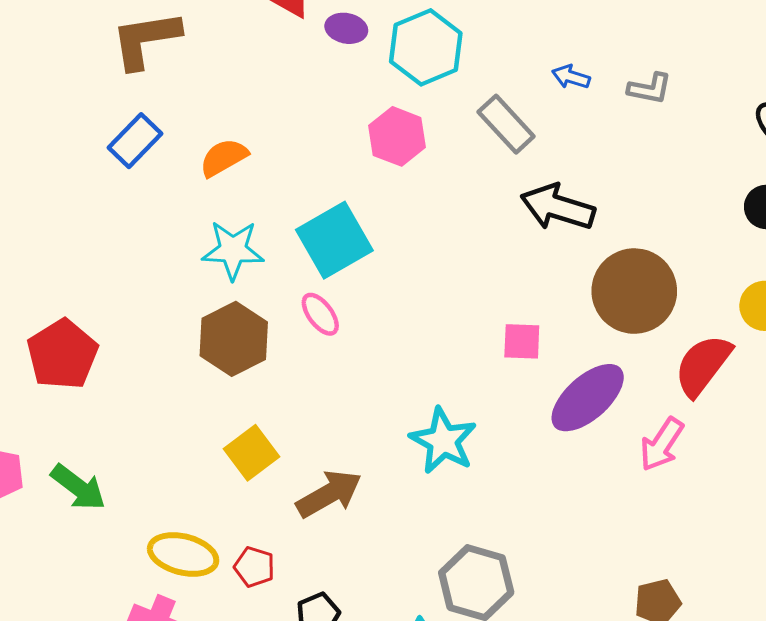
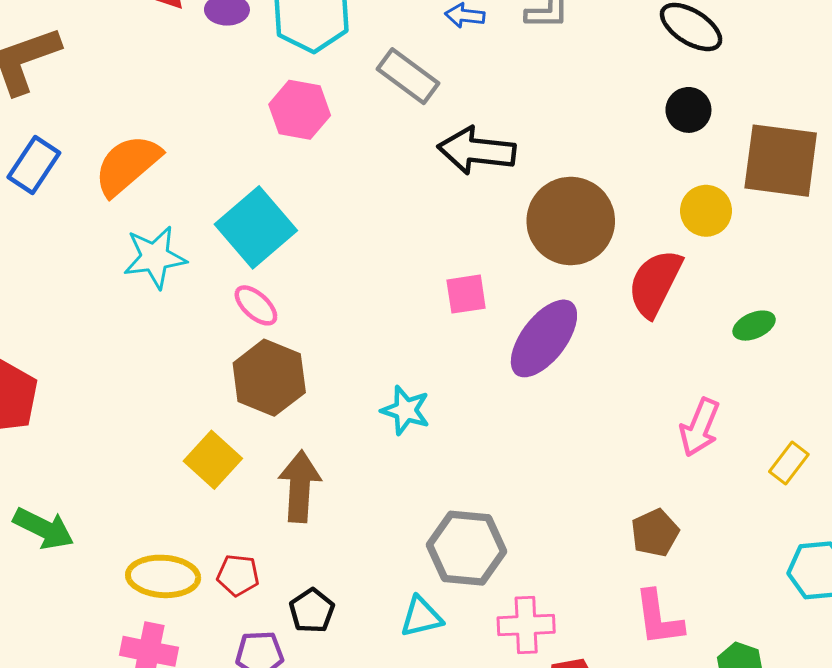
orange semicircle: (224, 158) -> (127, 165), size x1.4
brown hexagon: (234, 339) -> (269, 378), moved
cyan star: (443, 441) -> (406, 410), size x0.7
pink arrow: (662, 444) -> (700, 427), moved
brown arrow: (329, 494) -> (300, 486), turned -46

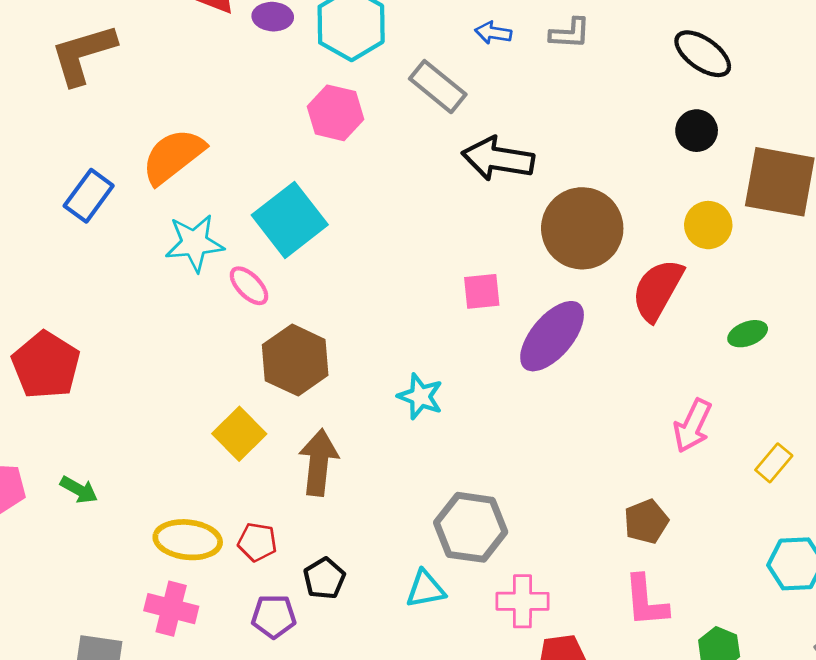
blue rectangle: (34, 165) -> (89, 196), moved
pink ellipse: (256, 305) -> (249, 286), moved
green arrow: (44, 528) -> (79, 490), size x0.7

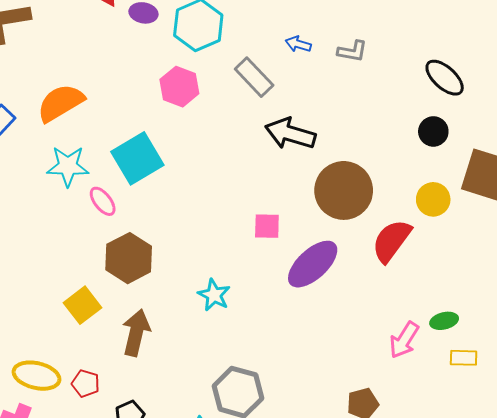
green ellipse: (748, 334) -> (444, 321), moved
yellow rectangle: (774, 463) -> (464, 358), moved, turned 44

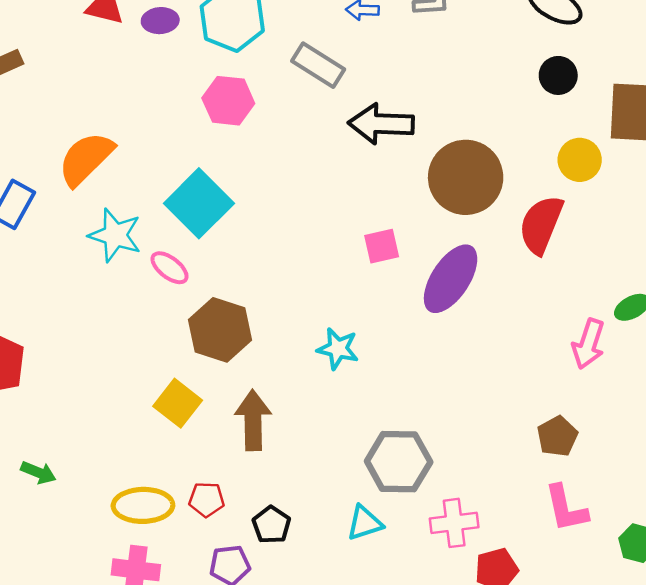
cyan star: (68, 166) -> (115, 235), turned 30

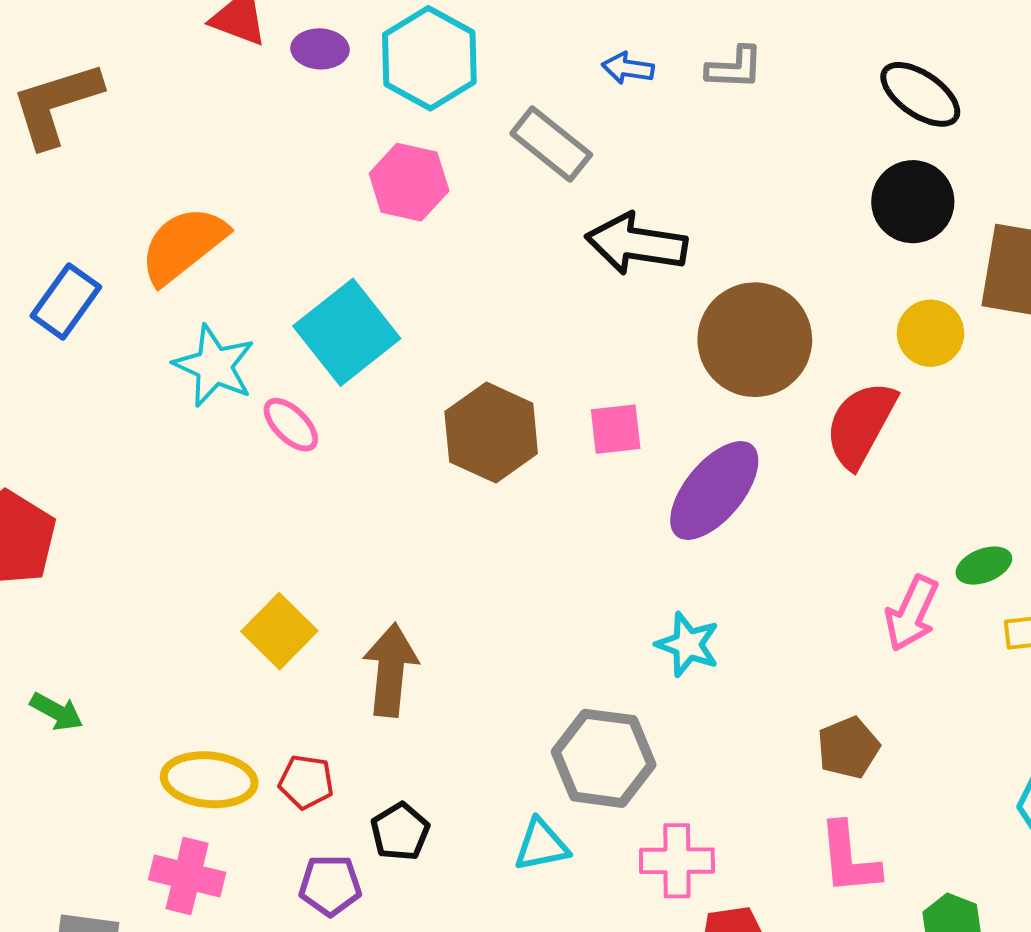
black circle: (558, 75) -> (913, 202), size x1.4
brown hexagon: (220, 330) -> (491, 433), moved
cyan star: (338, 349) -> (688, 644), moved

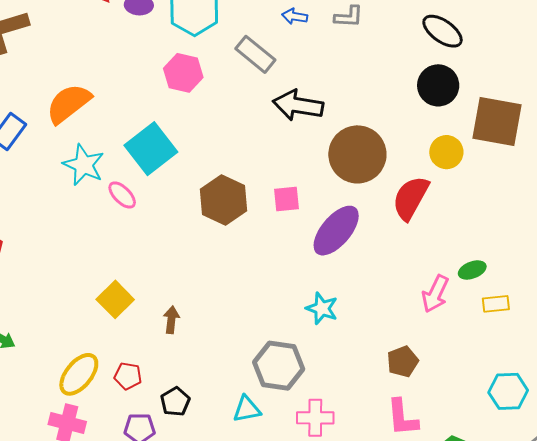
brown arrow: (391, 670) -> (171, 320), size x0.6
yellow ellipse: (209, 780) -> (79, 374), turned -57

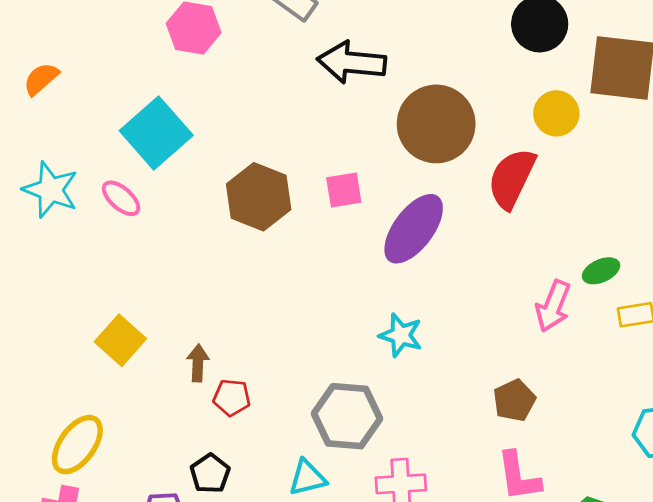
orange semicircle: (69, 104) -> (41, 79), size x0.6
cyan star: (84, 165) -> (51, 190), moved
red pentagon: (128, 376) -> (232, 398), moved

